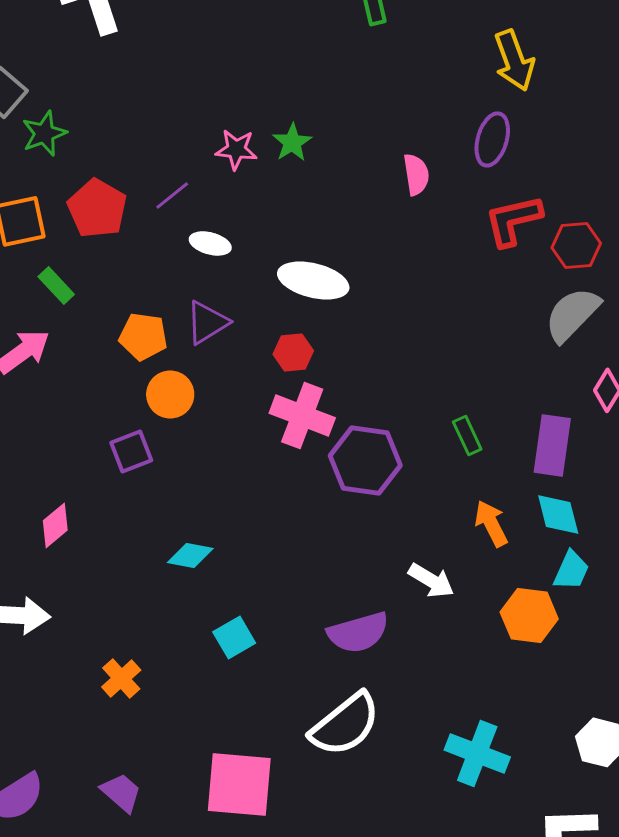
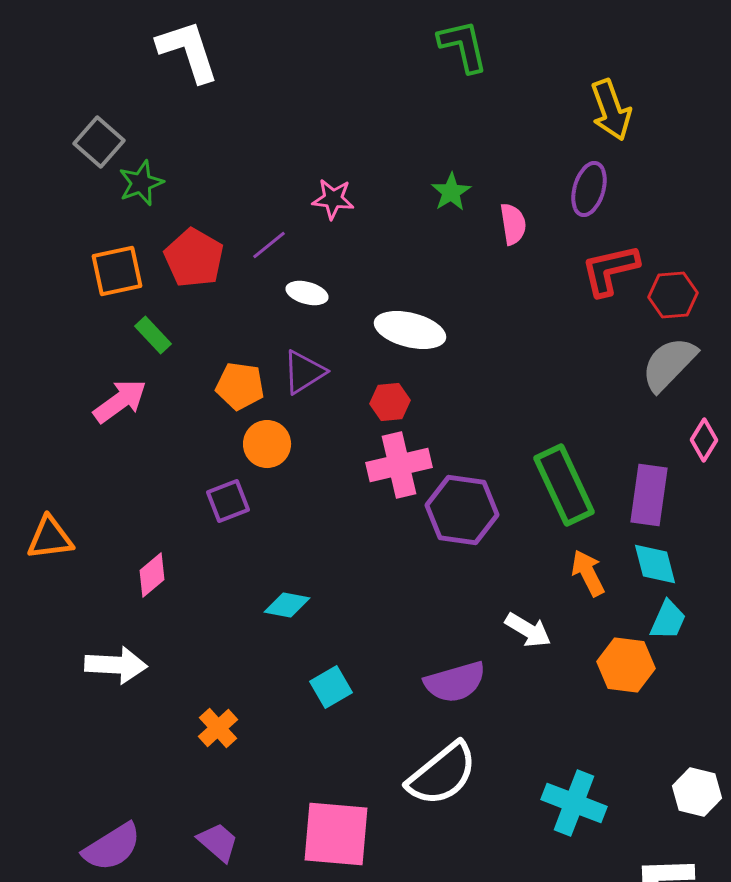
green star: (292, 142) -> (451, 192), moved
pink cross: (302, 415) -> (399, 465), turned -34
green rectangle: (467, 435) -> (564, 485), size x2.0

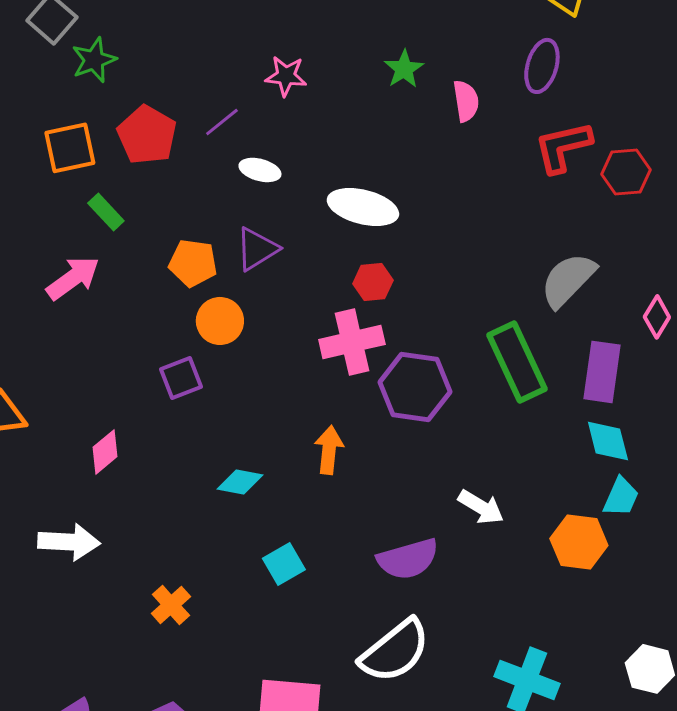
gray semicircle: (669, 364) -> (568, 280), moved
red hexagon: (390, 402) -> (373, 282), moved
orange arrow: (588, 573) -> (329, 450), moved, turned 33

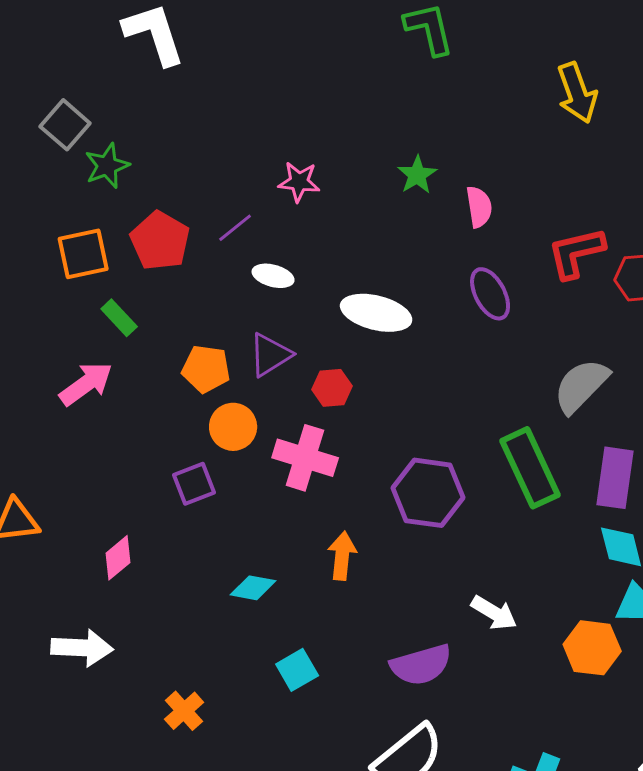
purple ellipse: (542, 66) -> (490, 294), moved, turned -44
red hexagon: (373, 282) -> (332, 388), moved
pink cross: (352, 342) -> (305, 458), moved, turned 30

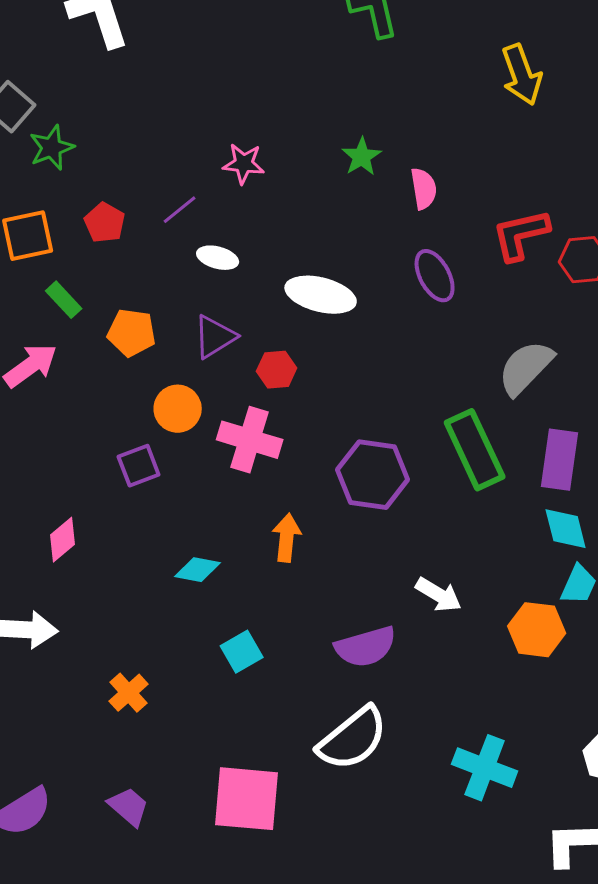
red pentagon: (160, 241) -> (105, 223), size x0.7
orange pentagon: (206, 369) -> (132, 333), moved

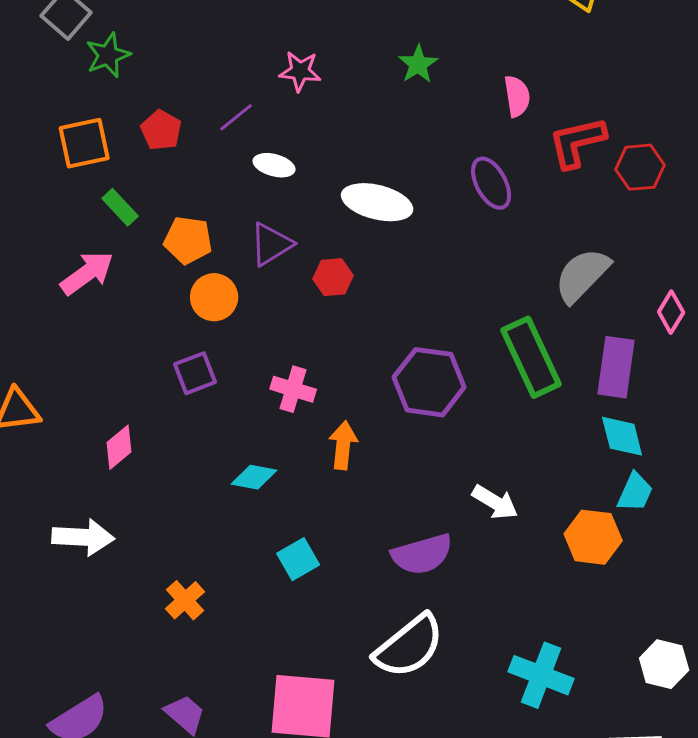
pink semicircle: (424, 189) -> (517, 96), moved
orange circle: (178, 409) -> (214, 297), moved
pink cross: (250, 440) -> (293, 389), moved, size x0.7

